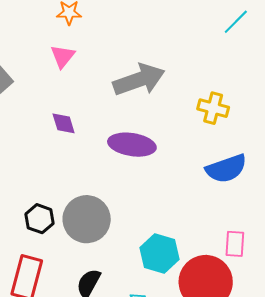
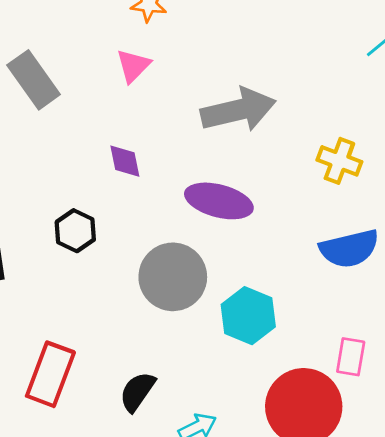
black hexagon: (40, 219) -> (75, 231), moved
gray circle: (87, 219) -> (173, 277), moved
cyan hexagon: (160, 254) -> (248, 316), moved

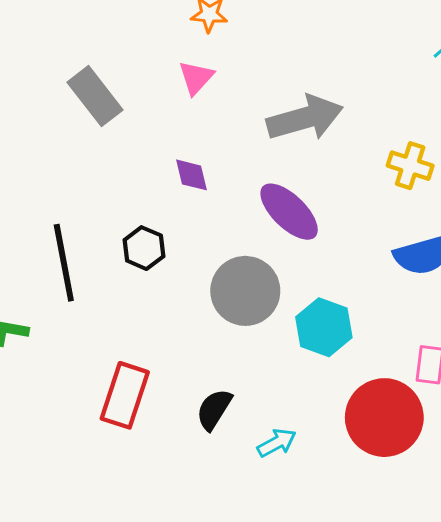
purple ellipse: (219, 201) -> (289, 212), turned 32

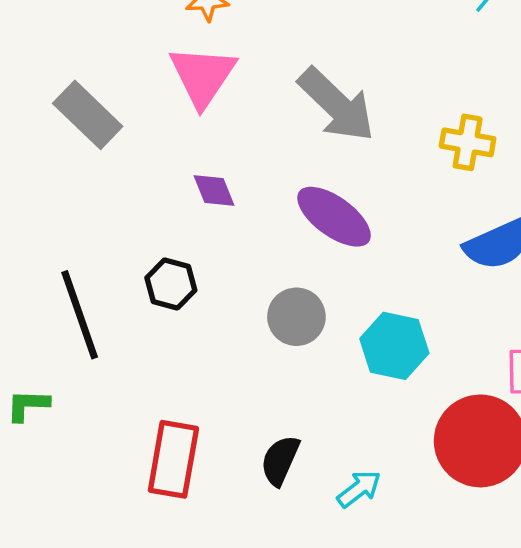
pink triangle: (196, 77) -> (203, 76), size x1.6
gray arrow: (305, 118) -> (337, 105), turned 68
gray circle: (245, 291) -> (296, 317), size x0.7

